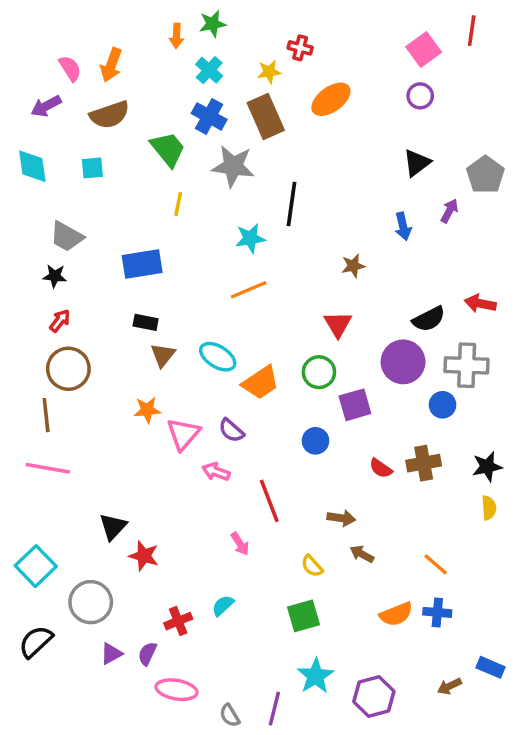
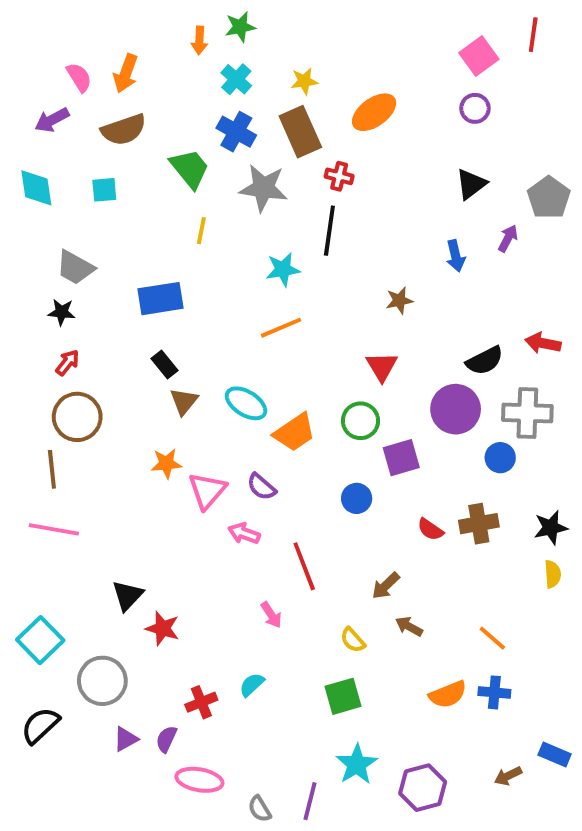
red cross: (300, 48) -> (339, 176), moved
black rectangle: (146, 322) -> (164, 365), turned 40
brown arrow: (341, 518) -> (386, 586), turned 128

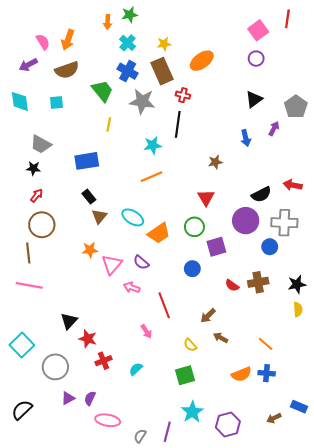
red cross: (201, 702) -> (103, 361), moved
black semicircle: (40, 725) -> (22, 410), moved
gray semicircle: (260, 809) -> (140, 436), turned 64

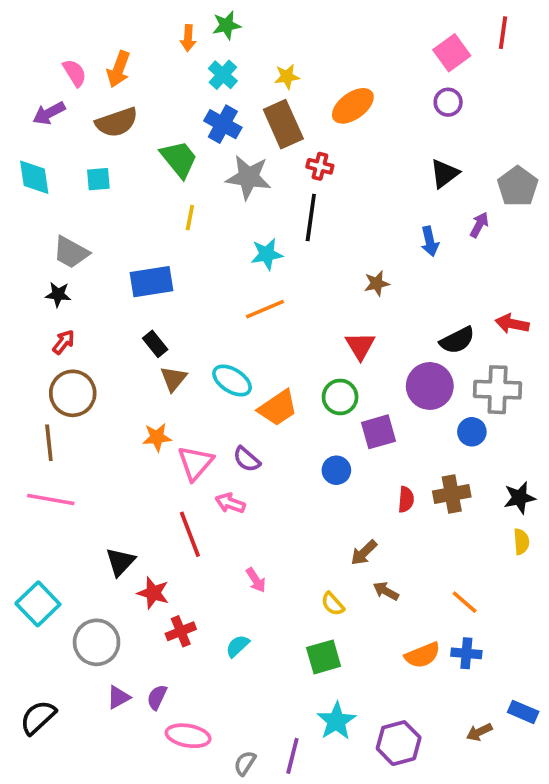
red semicircle: (232, 285) -> (406, 500), turned -120
red line: (164, 305) -> (190, 534), moved

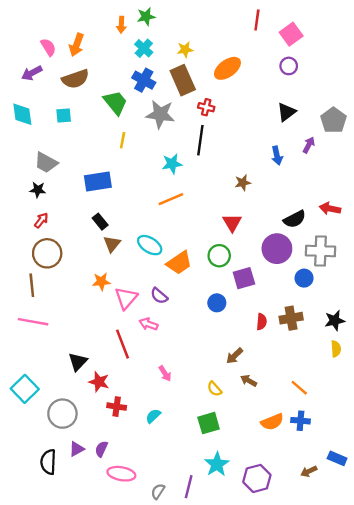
red line: (503, 33) -> (257, 20), moved
red cross: (181, 631) -> (117, 407), turned 30
black semicircle: (38, 717) -> (48, 462), moved, turned -45

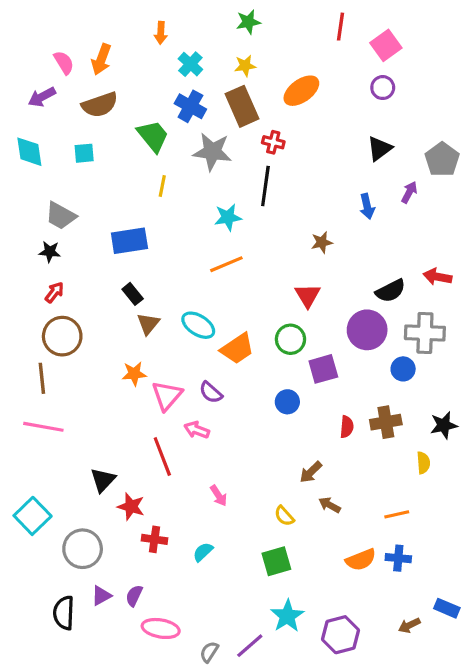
green star: (146, 16) -> (248, 22), moved
yellow semicircle: (336, 349) -> (423, 463), moved
orange line: (299, 388) -> (397, 514), turned -54
purple line: (189, 487) -> (250, 646), turned 35

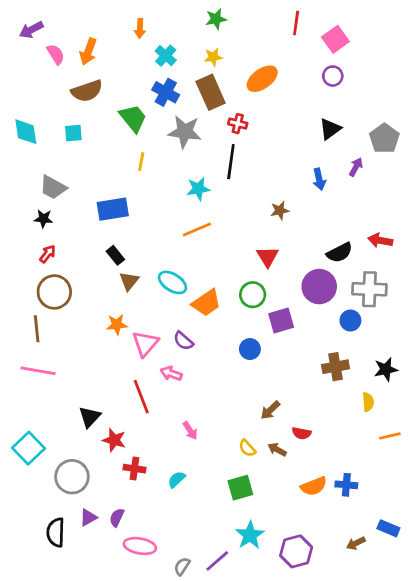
purple arrow: (42, 97) -> (31, 30), moved
red semicircle: (347, 427) -> (302, 433), moved, turned 96
brown arrow: (330, 505) -> (277, 450), moved
orange line: (397, 514) -> (390, 436), moved

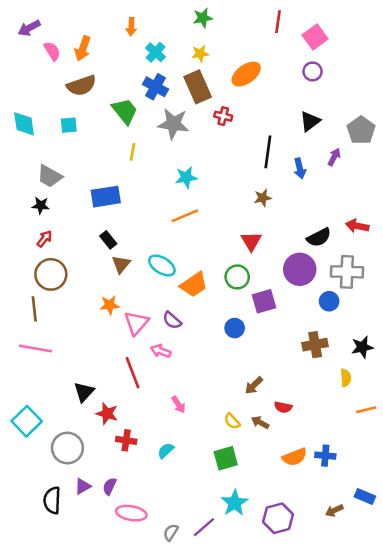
black line: (231, 162) -> (268, 152), moved

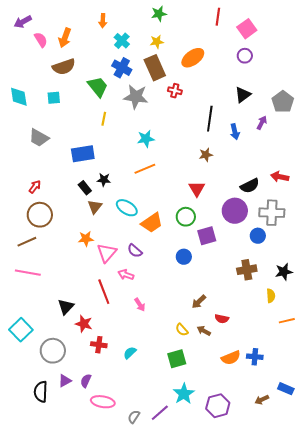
black star: (41, 205) -> (104, 180), moved
brown line: (34, 309) -> (27, 242), turned 72
pink arrow: (178, 405) -> (140, 305), moved

